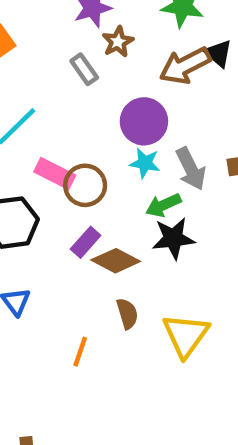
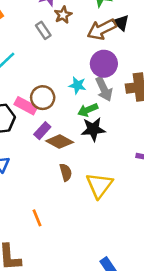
purple circle: (144, 121) -> (104, 64), moved
pink rectangle: (55, 173) -> (26, 106), moved
orange line: (80, 352) -> (37, 218), moved, turned -42

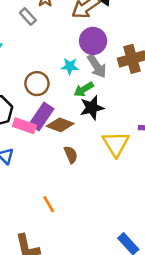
pink rectangle: (26, 106) -> (24, 126), moved
purple rectangle: (42, 131) -> (41, 116), size x1.5
yellow triangle: (99, 185) -> (116, 144), moved

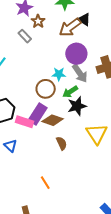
brown circle: (37, 84) -> (46, 89), moved

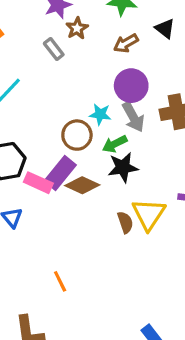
black triangle: (84, 19) -> (165, 29), moved
brown arrow: (70, 27) -> (126, 43), size x0.7
brown semicircle: (62, 143) -> (125, 222), moved

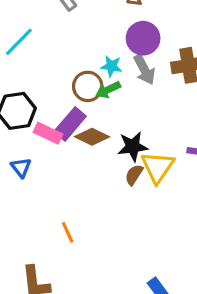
green arrow: (115, 144) -> (108, 90), moved
black star: (123, 167) -> (133, 146), moved
brown semicircle: (125, 222) -> (134, 175), turned -130

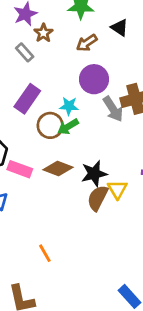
gray arrow: (144, 70) -> (113, 109), moved
purple rectangle: (70, 124) -> (27, 99), moved
yellow triangle: (158, 167) -> (117, 189), size x0.7
brown semicircle: (134, 175) -> (98, 198), size x1.4

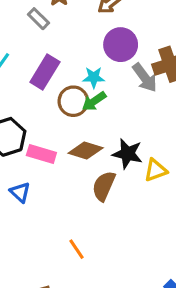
black star: (94, 174) -> (128, 154), turned 30
yellow triangle: (117, 189) -> (156, 170), turned 45
brown semicircle: (98, 198) -> (104, 186), moved

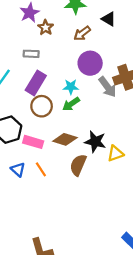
gray rectangle: (38, 19) -> (31, 54), moved, turned -42
brown circle: (73, 101) -> (42, 106), moved
orange line: (77, 249) -> (41, 169), moved

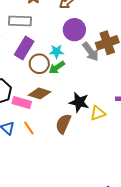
gray rectangle: (31, 54) -> (20, 21), size x1.5
brown circle: (42, 106) -> (39, 64), moved
brown diamond: (65, 139) -> (40, 93), moved

